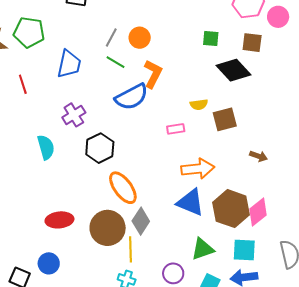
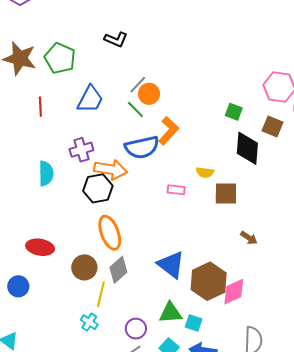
orange circle: (140, 38) -> (149, 94), moved
black diamond: (234, 70) -> (247, 148), turned 32
orange arrow: (198, 169) -> (111, 170), moved
brown circle: (108, 228) -> (84, 267), size x0.7
cyan square: (244, 250) -> (194, 323), moved, size x0.7

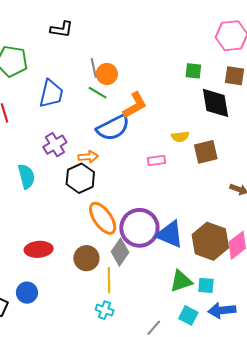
gray line: (138, 85) -> (94, 68), turned -42
orange L-shape: (169, 131) -> (135, 105), turned 32
orange arrow: (111, 170) -> (88, 157), size x0.6
purple circle: (136, 329) -> (139, 228), moved, size x1.8

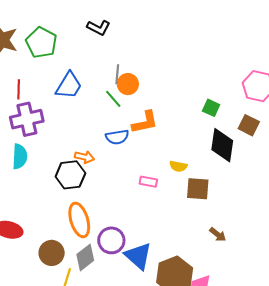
blue semicircle: (113, 128) -> (117, 137), size x0.7
purple cross: (55, 145) -> (27, 119), moved, size x1.4
purple circle: (139, 228) -> (111, 240), size x0.7

